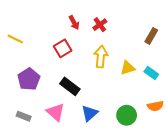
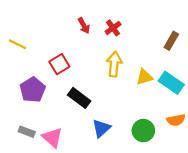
red square: (63, 48) -> (59, 64), moved
cyan rectangle: (151, 73) -> (171, 83), size x1.5
pink triangle: (56, 112) -> (52, 138), moved

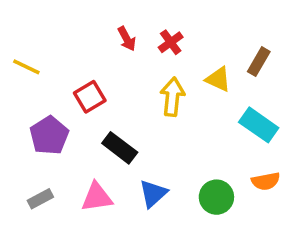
yellow triangle: (144, 77) -> (218, 79), moved, turned 42
gray rectangle: (27, 132) -> (40, 199), turned -49
pink triangle: (52, 138) -> (97, 197), moved, turned -50

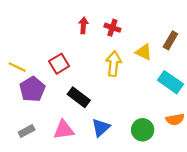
red arrow: (127, 39) -> (83, 25), turned -147
red cross: (171, 42) -> (112, 28), turned -35
yellow line: (26, 67) -> (17, 67), moved

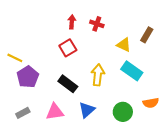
red square: (59, 64) -> (68, 48), moved
yellow arrow: (114, 64) -> (98, 75), moved
cyan rectangle: (170, 82) -> (132, 71), moved

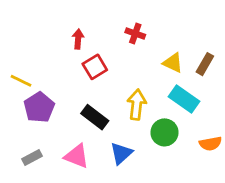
red arrow: (72, 22) -> (78, 39), moved
brown rectangle: (147, 35) -> (205, 64), moved
pink triangle: (55, 112) -> (77, 156), turned 30
green circle: (123, 112) -> (164, 132), moved

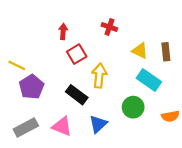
brown rectangle: (205, 64) -> (166, 52), turned -36
yellow arrow: (137, 105) -> (99, 76), moved
gray rectangle: (32, 158) -> (26, 127), size x1.5

